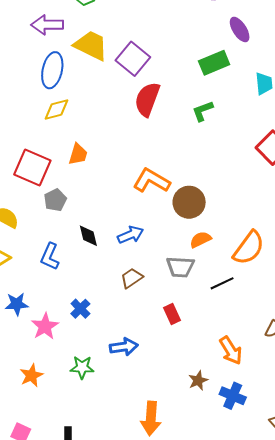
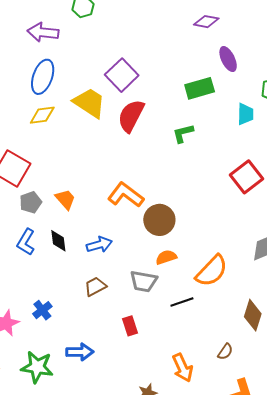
yellow trapezoid: (91, 45) -> (89, 103), moved
orange trapezoid: (78, 154) -> (65, 199), moved, turned -65
blue L-shape: (50, 256) -> (26, 242), moved
green star: (82, 367) -> (37, 367), size x1.4

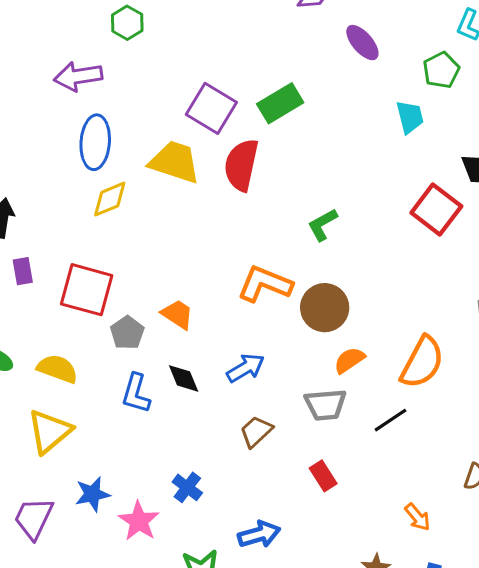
green rectangle: (200, 88) -> (280, 103), moved
green L-shape: (183, 133) -> (322, 225), moved
orange arrow: (183, 368) -> (417, 517), size x0.7

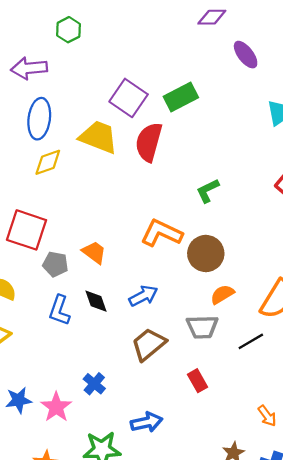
gray pentagon: (127, 333) -> (55, 264), turned -30
brown trapezoid: (256, 431) -> (149, 344), size x1.4
blue star: (92, 494) -> (19, 400), moved

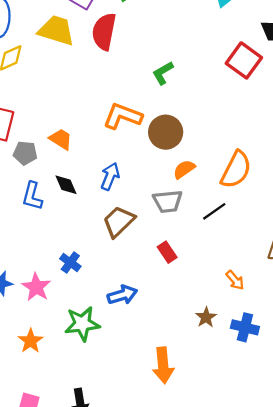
blue arrow: (143, 296) -> (110, 176), turned -36

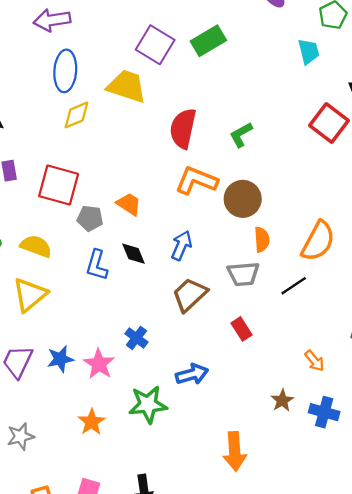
red semicircle: (104, 32) -> (183, 128), moved
orange semicircle: (184, 169) -> (262, 239), turned 120

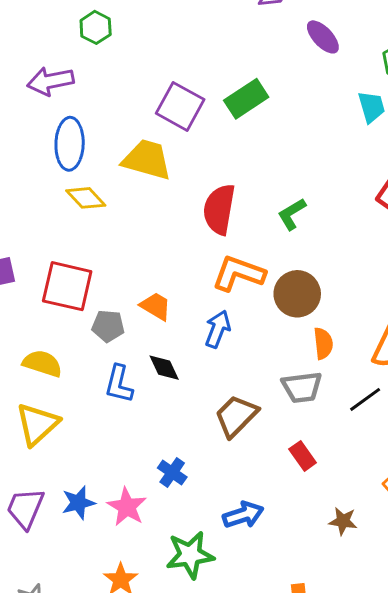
yellow diamond: (76, 115) -> (86, 198), turned 72
blue arrow: (181, 246) -> (218, 329), moved
brown star: (282, 400) -> (343, 521), moved, turned -30

